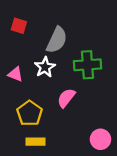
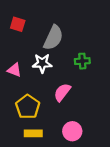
green cross: (87, 65) -> (82, 61), size x0.6
white star: (45, 67) -> (42, 63), turned 30
pink circle: (100, 139) -> (72, 131), moved

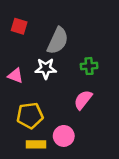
pink semicircle: (62, 92) -> (83, 100), moved
yellow pentagon: (28, 107) -> (30, 115), turned 30
pink circle: (72, 131) -> (64, 136), moved

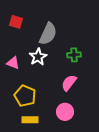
white star: (46, 68) -> (38, 57), turned -30
yellow pentagon: (30, 115) -> (25, 96), turned 30
pink circle: (64, 136) -> (65, 112), moved

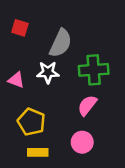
green cross: (74, 55) -> (94, 70), size x1.6
white star: (38, 57) -> (48, 72), turned 30

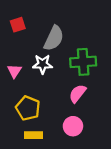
red square: (20, 28) -> (18, 25), turned -35
pink triangle: (16, 80) -> (14, 71), turned 42

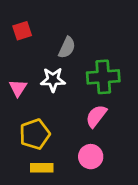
gray semicircle: (54, 38) -> (67, 48), size x0.7
yellow pentagon: (28, 108) -> (35, 134), turned 30

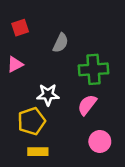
white star: (53, 80) -> (48, 95), moved
pink triangle: (18, 88) -> (15, 64), moved, turned 30
pink circle: (91, 157) -> (100, 141), moved

